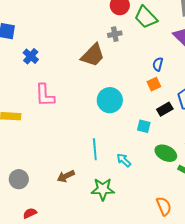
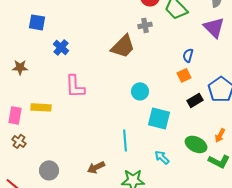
cyan circle: (110, 100) -> (140, 91), size x0.7
cyan square: (144, 126) -> (159, 118), moved, size x1.6
cyan arrow: (124, 160) -> (162, 157), moved

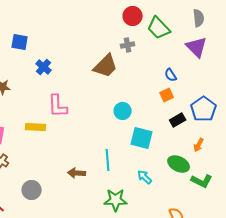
blue semicircle: (188, 55) -> (171, 75), turned -48
yellow rectangle: (41, 107) -> (36, 127), moved
orange arrow: (220, 135) -> (199, 145), moved
brown arrow: (96, 167) -> (77, 173), moved, turned 30

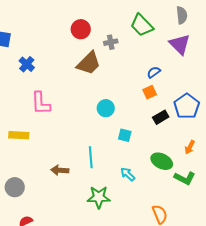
red circle: (133, 16) -> (81, 29), moved
blue semicircle: (171, 75) -> (154, 72), turned 88
yellow rectangle: (36, 127) -> (19, 135), moved
cyan square: (142, 138) -> (125, 135), size x0.6
orange arrow: (199, 145) -> (190, 147), moved

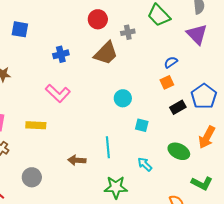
blue cross: (27, 64) -> (61, 54), moved, turned 35
pink L-shape: (41, 103) -> (58, 93), turned -45
orange arrow: (190, 147) -> (207, 137), size x1.6
green L-shape: (185, 178) -> (202, 183), moved

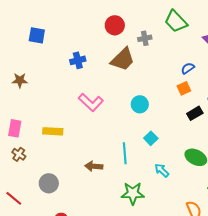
pink L-shape: (58, 93) -> (91, 102), moved
cyan square: (142, 125) -> (151, 138), moved, turned 32

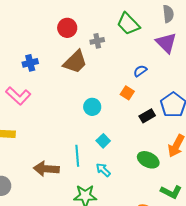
orange square: (184, 88) -> (127, 93), moved, turned -32
pink L-shape: (91, 102) -> (18, 96), moved
brown arrow: (94, 166) -> (46, 169), size x1.4
cyan arrow: (162, 170) -> (103, 170), moved

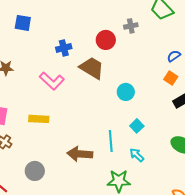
red circle: (67, 28) -> (106, 40), moved
brown trapezoid: (75, 62) -> (92, 68), moved, turned -104
orange square: (127, 93) -> (171, 78), moved

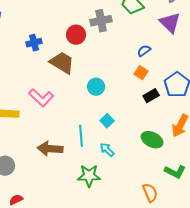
gray cross: (131, 26) -> (101, 21), size x1.5
pink L-shape: (52, 81) -> (41, 98), moved

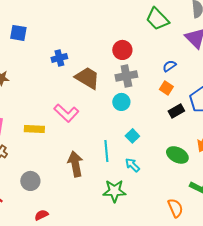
gray cross: (101, 21) -> (126, 76), moved
red circle: (76, 35) -> (122, 50), moved
brown arrow: (50, 149) -> (75, 164), turned 75

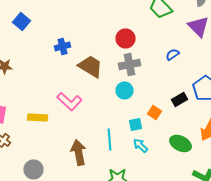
blue square: (18, 33) -> (22, 21), turned 30
orange square: (166, 88) -> (154, 112), moved
cyan square: (132, 136) -> (136, 124), turned 32
cyan arrow: (132, 165) -> (140, 145), moved

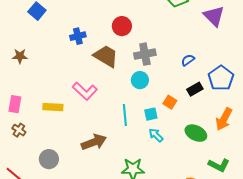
red circle: (126, 38) -> (122, 26), moved
blue semicircle: (172, 54) -> (188, 60), moved
cyan line: (110, 139) -> (125, 115), moved
brown arrow: (78, 152) -> (94, 142), turned 80

